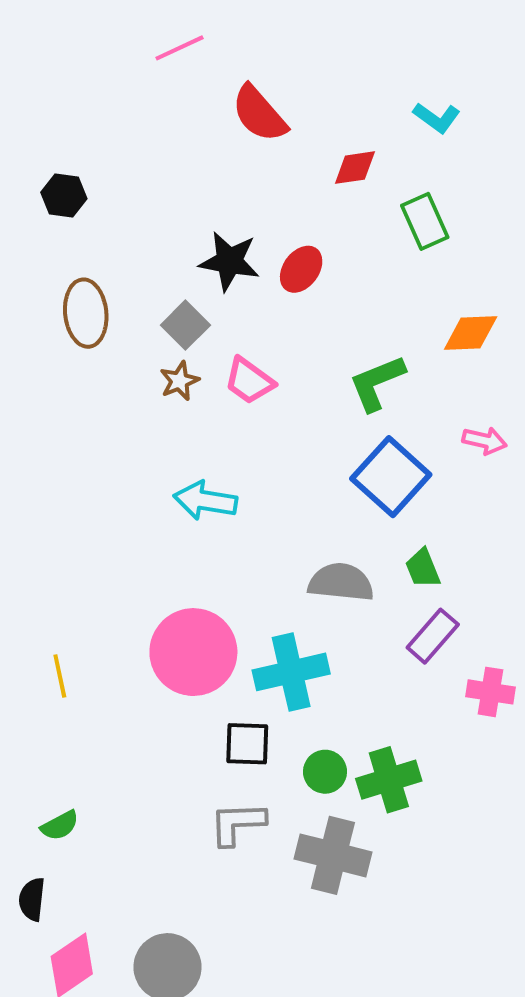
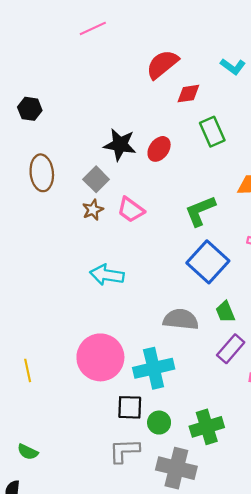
red semicircle: (259, 114) -> (162, 64), moved, turned 92
green rectangle: (425, 221) -> (212, 132), moved
green circle: (325, 772) -> (159, 423), moved
green semicircle: (60, 826) -> (28, 452), turned 54

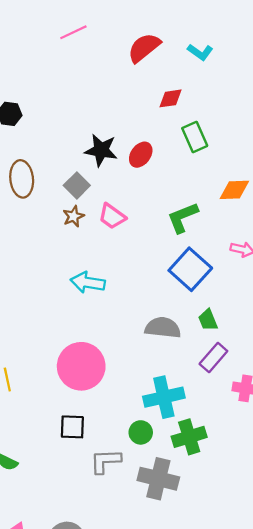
red semicircle: (162, 64) -> (144, 48), moved
cyan L-shape: (233, 66) -> (200, 52), moved
cyan cross: (154, 368) -> (164, 397), moved
black square: (130, 407) -> (72, 427), moved

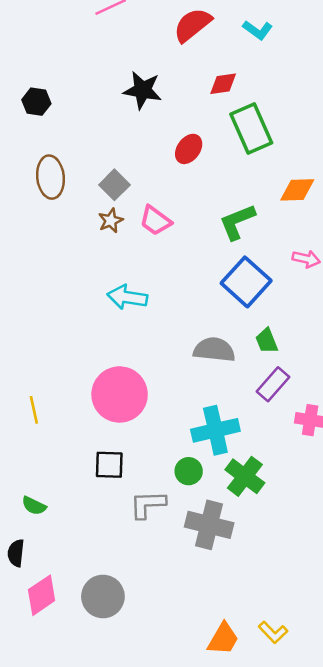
green rectangle: (195, 137) -> (251, 128), size x1.4
black star: (101, 150) -> (143, 90), moved
green cross: (189, 437) -> (245, 476), turned -36

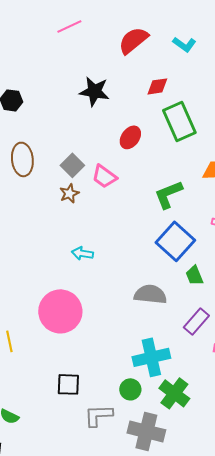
pink trapezoid: (155, 221) -> (104, 176), moved
cyan arrow: (127, 297) -> (82, 253), size x0.7
green trapezoid: (267, 341) -> (194, 275), moved
pink circle: (120, 394) -> (60, 311), moved

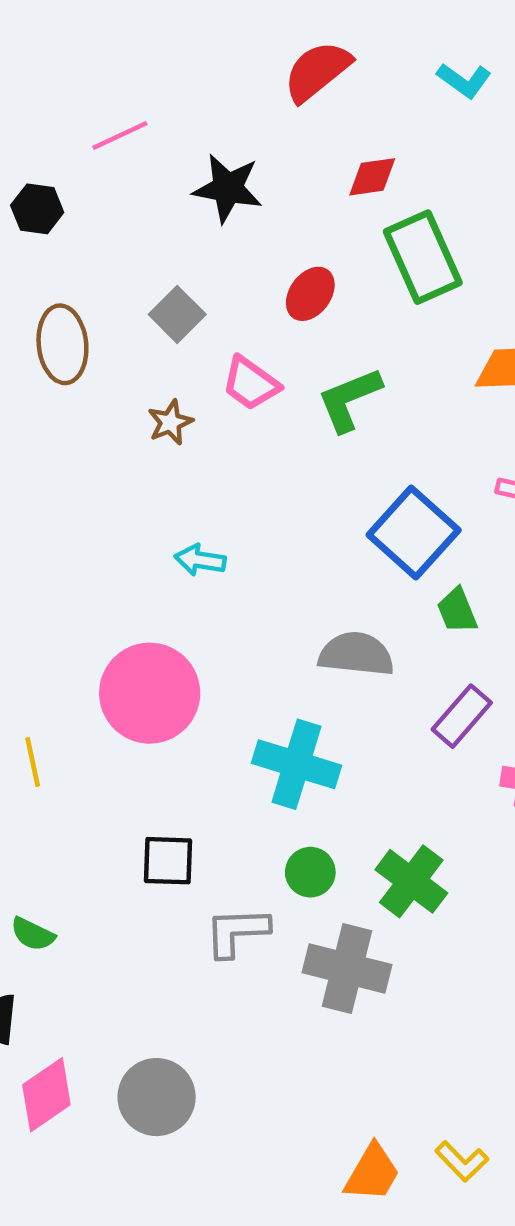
pink line: (69, 26) -> (120, 135), moved
cyan L-shape: (184, 44) -> (464, 80), moved
gray square: (72, 165) -> (177, 314), moved
green L-shape: (168, 194) -> (349, 399), moved
cyan cross: (151, 357) -> (297, 764), moved, turned 30

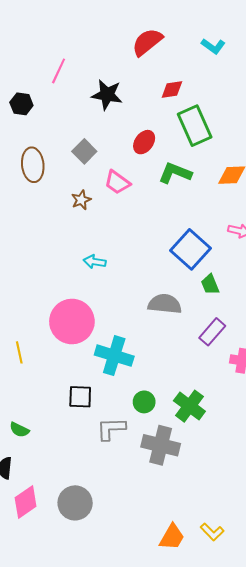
pink line: (120, 135) -> (59, 71), turned -40
green L-shape: (349, 399) -> (175, 173), moved, turned 44
cyan cross: (297, 764) -> (114, 356), moved

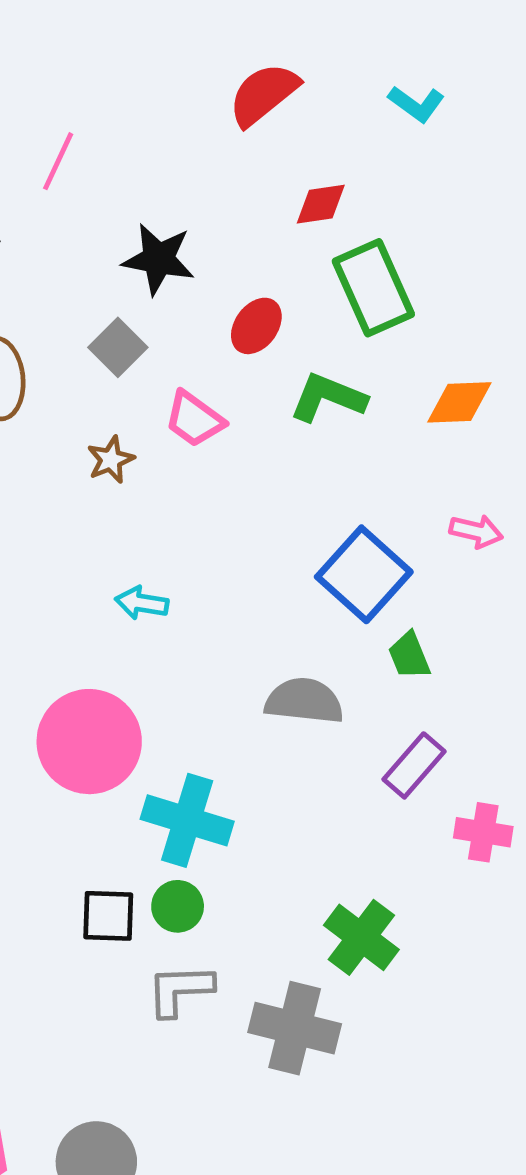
black star: (107, 95) -> (158, 259), moved
green circle: (144, 402) -> (178, 906), moved

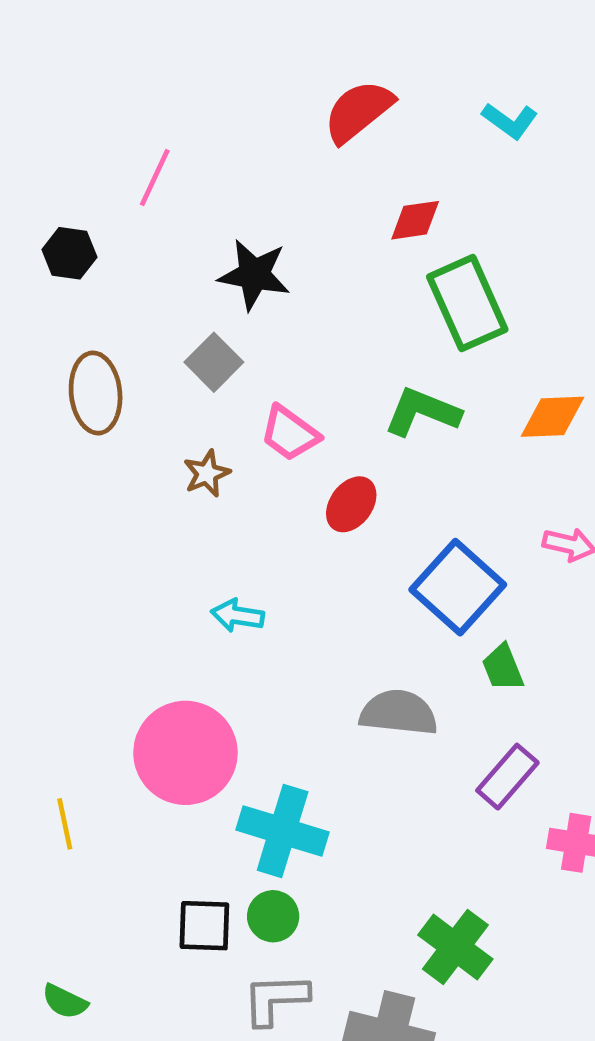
red ellipse: (256, 326) -> (351, 504), moved

